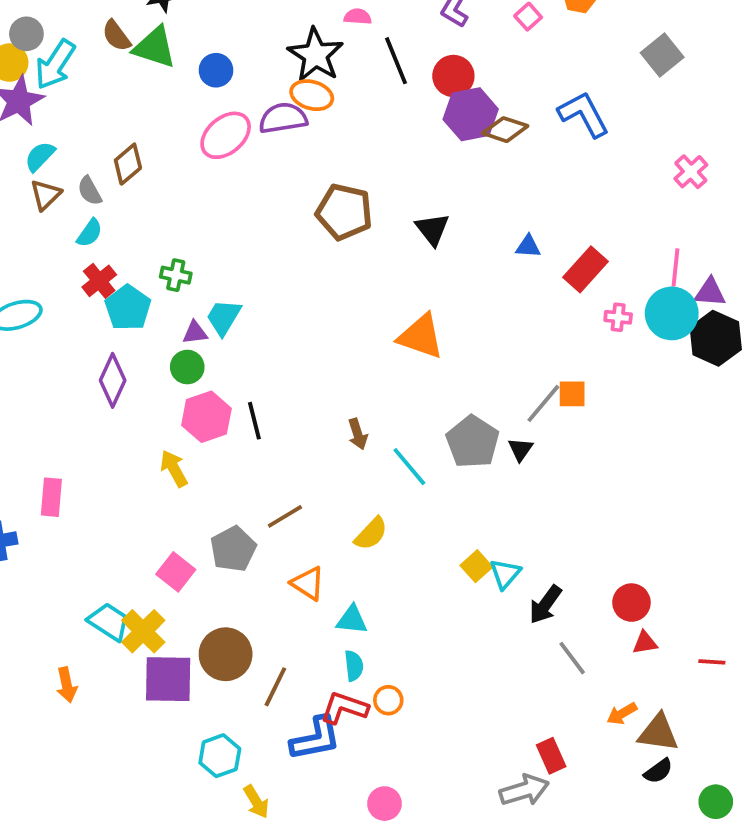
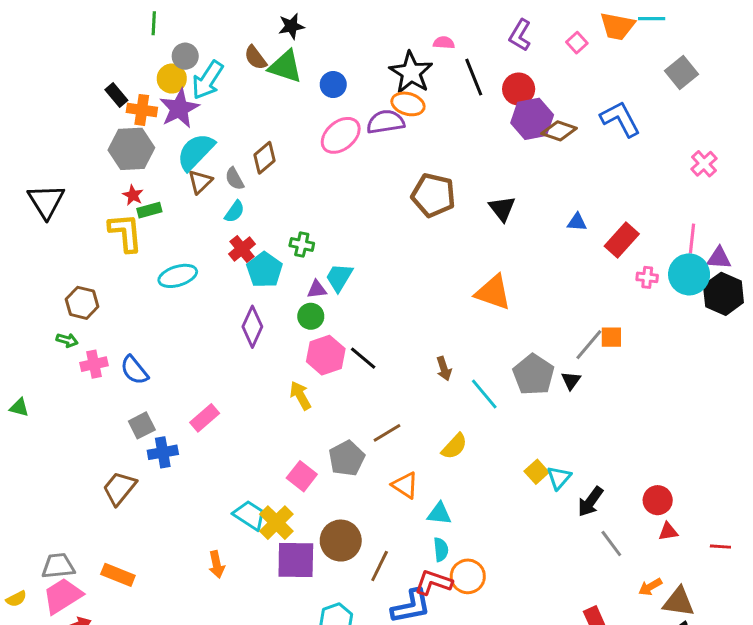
cyan semicircle: (40, 156) -> (196, 152), size x1.6
black line: (254, 421) -> (363, 358), turned -36
pink rectangle: (51, 497) -> (205, 418), turned 44
orange circle: (388, 700) -> (468, 576), size x1.5

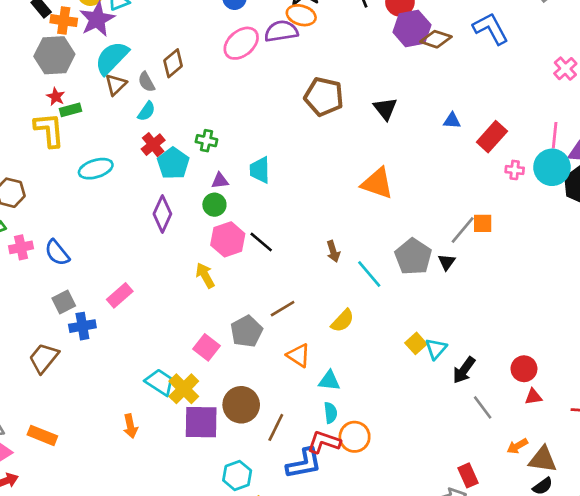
cyan trapezoid: (339, 277) -> (260, 170), moved, turned -32

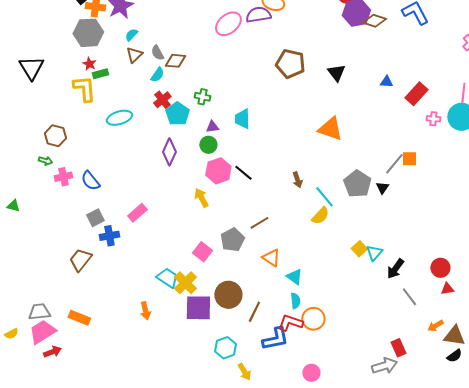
cyan semicircle: (112, 58) -> (131, 35), size x0.5
brown diamond: (173, 63) -> (175, 61), moved, turned 45
yellow semicircle: (343, 321) -> (320, 216), moved
cyan triangle: (329, 381) -> (294, 277), turned 30

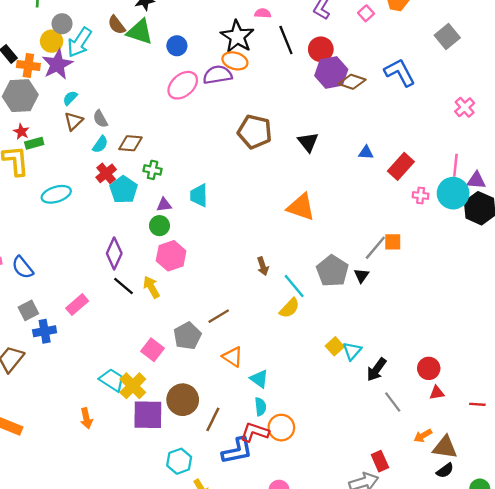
brown diamond: (175, 61) -> (130, 143), moved
purple diamond: (169, 152) -> (114, 253), moved
black line: (243, 173) -> (124, 286), moved

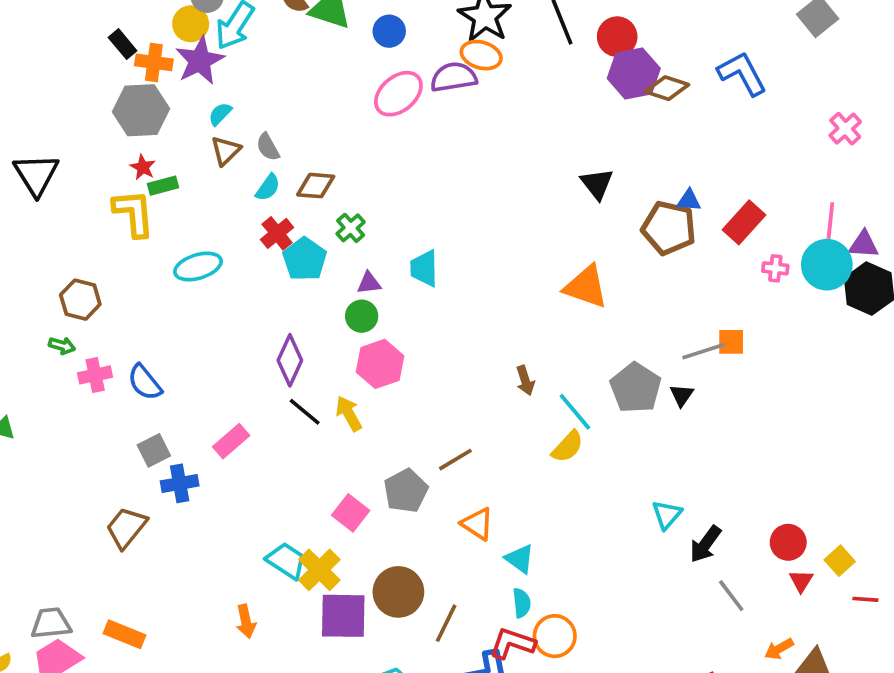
brown pentagon: (255, 132) -> (669, 228), moved
green cross: (153, 170) -> (351, 228), turned 36
gray line: (375, 248) -> (704, 351), turned 32
yellow square: (335, 346) -> (840, 561), moved
red triangle: (437, 393) -> (801, 581), turned -49

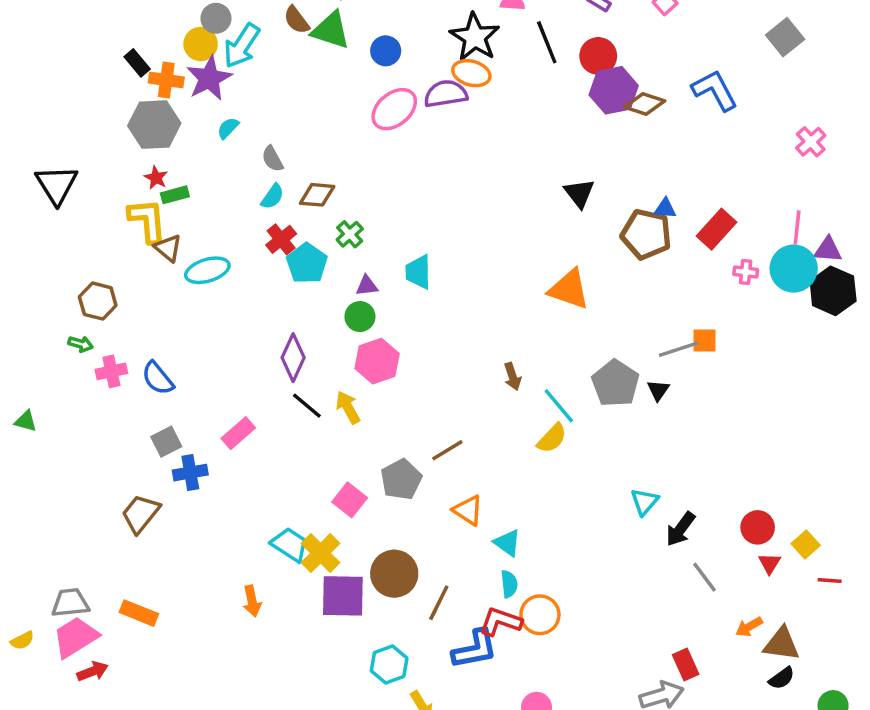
brown triangle: (226, 151) -> (168, 248), moved, turned -36

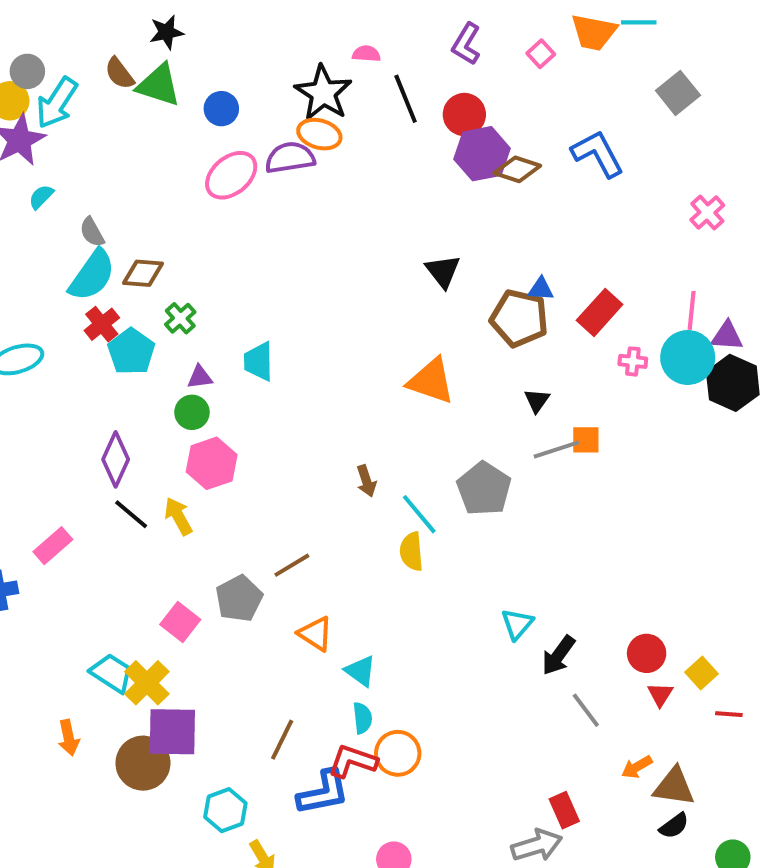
cyan semicircle: (273, 197) -> (92, 275), size x1.8
black triangle: (658, 390) -> (537, 401), moved
yellow semicircle: (552, 438) -> (411, 551), turned 132
brown circle: (394, 574) -> (143, 763), moved

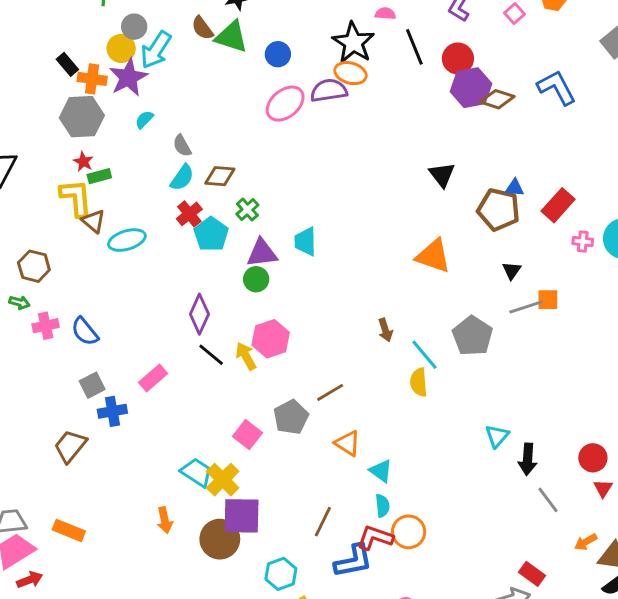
cyan semicircle: (92, 275) -> (182, 178), size x0.7
purple triangle: (200, 377) -> (262, 253), size x1.6
pink hexagon: (212, 463) -> (271, 339), moved
black arrow: (558, 655) -> (528, 459), turned -32
red rectangle: (564, 810) -> (532, 574), turned -30

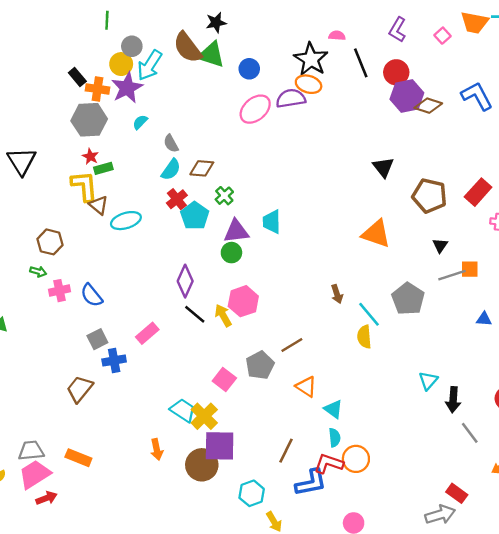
brown semicircle: (202, 28) -> (188, 47), size x1.6
blue triangle: (515, 188) -> (484, 319), moved

